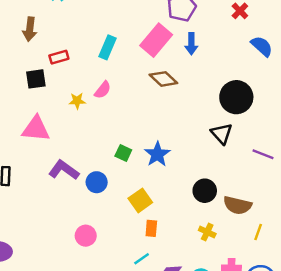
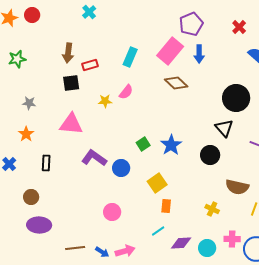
brown arrow: (30, 29) -> (68, 53), moved
green square: (123, 153) -> (143, 144), turned 32
black circle: (205, 191) -> (210, 155), moved

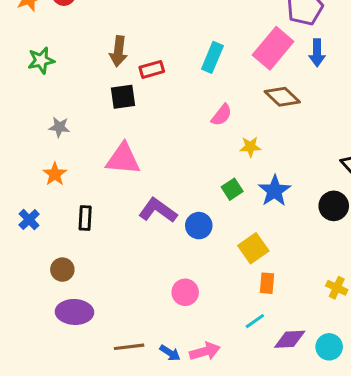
pink semicircle: (126, 92) -> (222, 115), moved
yellow star: (105, 101) -> (250, 147), moved

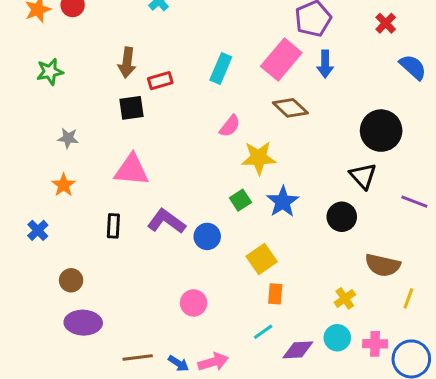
yellow star: (250, 147) -> (259, 158), size x1.6
black rectangle: (85, 218) -> (113, 226), moved
yellow cross: (337, 288) -> (345, 298), turned 30
cyan circle: (329, 347) -> (337, 338), moved

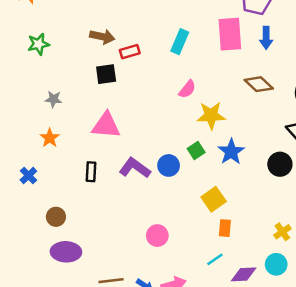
pink rectangle: (281, 59) -> (230, 34), turned -44
brown arrow: (127, 63) -> (102, 37), turned -85
brown diamond: (290, 108) -> (259, 84), moved
blue circle: (207, 236) -> (169, 165), moved

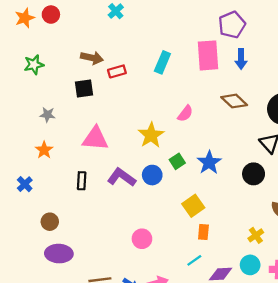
black square: (106, 74) -> (84, 89), moved
pink semicircle: (187, 89) -> (185, 114), moved
yellow star: (211, 115) -> (151, 135), moved, turned -30

